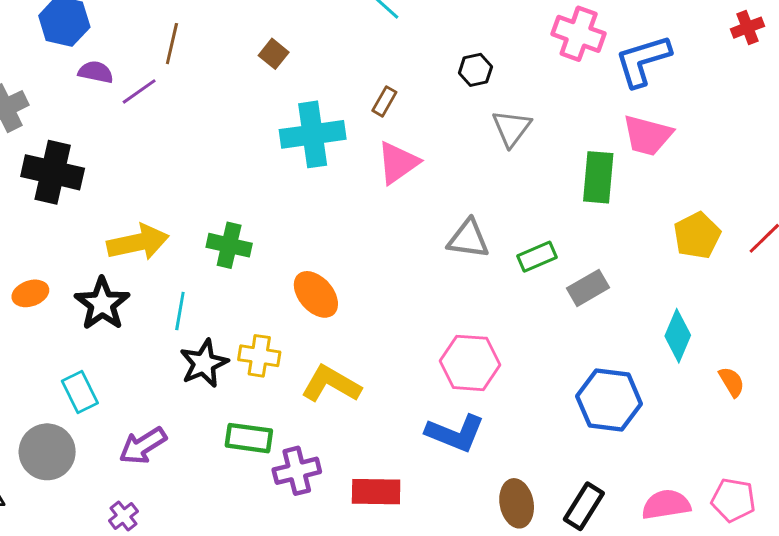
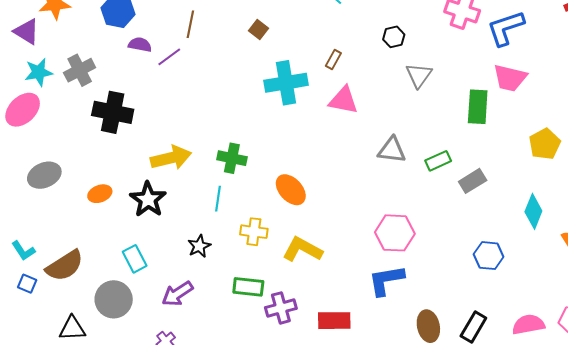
pink triangle: (398, 163) -> (343, 100), turned 48
cyan line: (180, 311) -> (218, 199), moved
black star: (204, 363) -> (199, 246), moved, size x0.7
blue hexagon: (609, 400) -> (489, 256), size x0.7
blue L-shape: (455, 433) -> (386, 280), turned 150

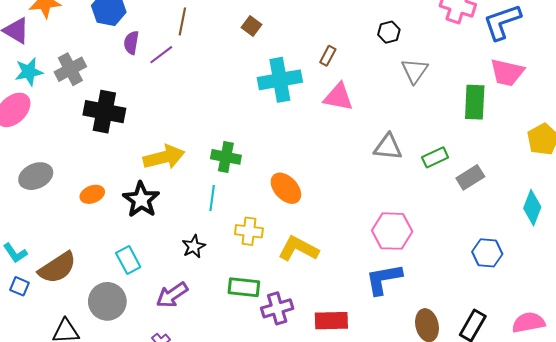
purple semicircle: (140, 45) -> (131, 43), turned -90

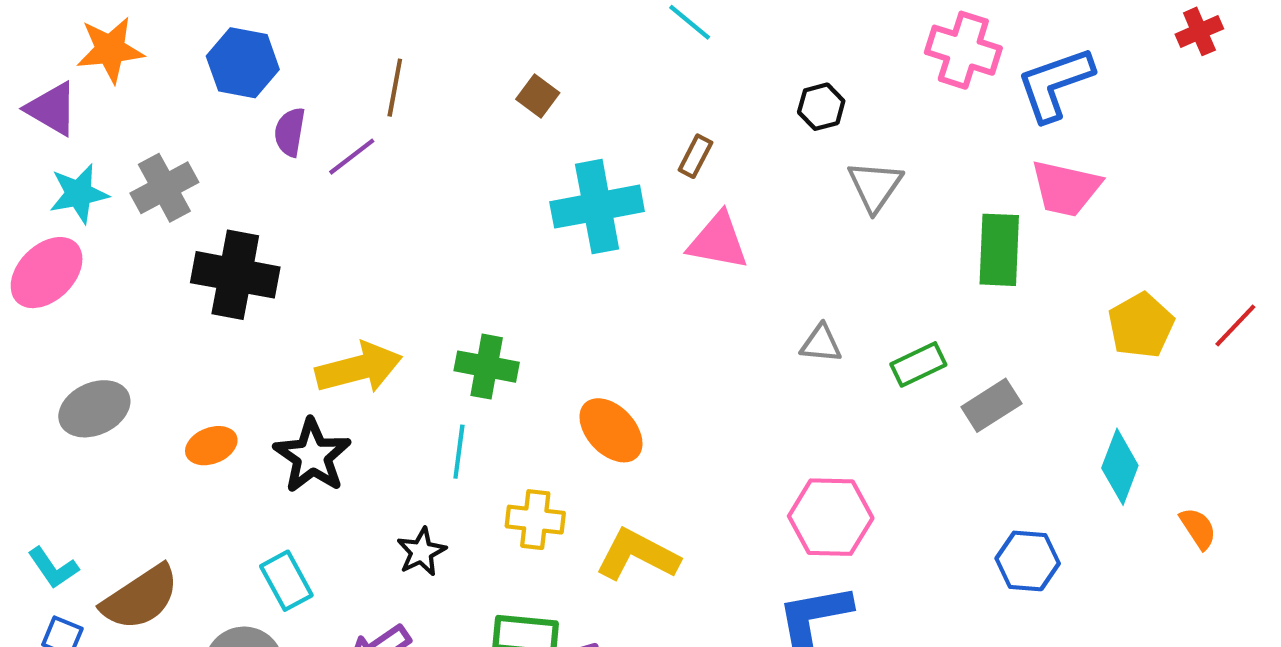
gray triangle: (388, 147) -> (821, 344), size x0.7

